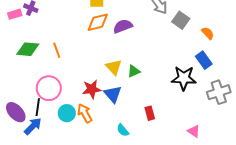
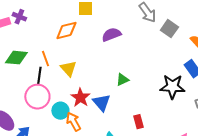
orange diamond: (98, 22) -> (66, 31), moved
yellow triangle: (114, 67) -> (68, 69), moved
red star: (92, 89) -> (80, 98), turned -30
black line: (38, 107) -> (39, 76), moved
cyan circle: (67, 113) -> (60, 111), moved

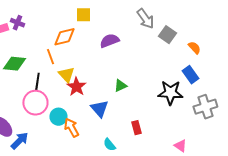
orange line: (45, 59) -> (50, 57), moved
red star: (80, 98) -> (76, 87), moved

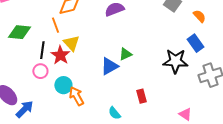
red star: (76, 87) -> (60, 55), moved
pink circle: (35, 103) -> (40, 71), size x0.6
blue triangle: (99, 109) -> (109, 66), moved, turned 42

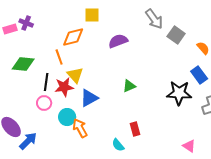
red star: (60, 55) -> (64, 87), turned 30
blue triangle: (109, 66) -> (89, 98), moved
red rectangle: (141, 96) -> (135, 129), moved

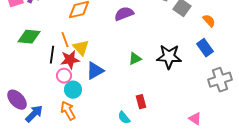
orange line: (59, 57) -> (65, 40), moved
black star: (179, 93) -> (169, 57), moved
pink circle: (44, 103) -> (64, 76), moved
orange arrow: (80, 128) -> (68, 111), moved

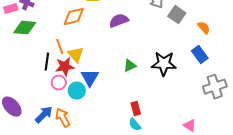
green diamond: (29, 37) -> (25, 28), moved
blue triangle: (95, 71) -> (90, 78), turned -30
cyan circle: (73, 90) -> (77, 91), moved
blue arrow: (34, 114) -> (44, 115), moved
cyan semicircle: (124, 118) -> (135, 125), moved

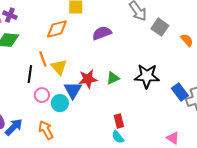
blue rectangle: (200, 55) -> (180, 92), moved
red star: (65, 67) -> (88, 79), moved
blue arrow: (44, 115) -> (14, 127), moved

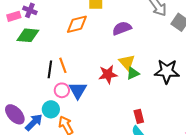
orange line: (43, 59) -> (63, 65), moved
yellow triangle: (59, 67) -> (127, 62), moved
blue triangle: (73, 90) -> (78, 90), moved
cyan circle: (60, 103) -> (51, 109), moved

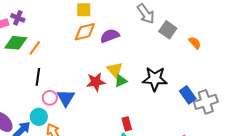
orange diamond: (77, 24) -> (85, 32), moved
orange line: (63, 65) -> (35, 48), moved, turned 56

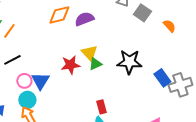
black line: (38, 77) -> (12, 60), turned 54
cyan circle: (39, 117) -> (27, 100), moved

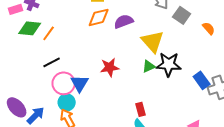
yellow triangle: (89, 53) -> (153, 41), moved, size x1.4
green triangle: (95, 64) -> (149, 66), moved
pink circle: (24, 81) -> (64, 83), size x1.5

